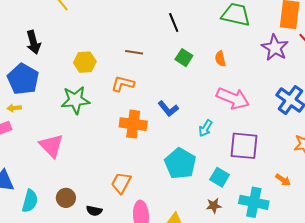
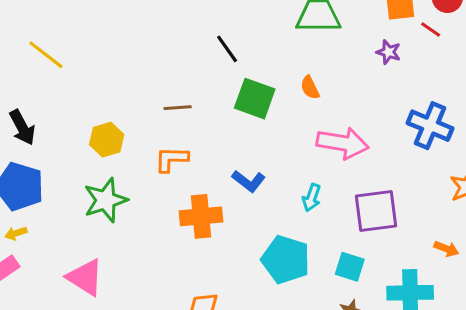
purple star: (275, 48) -> (389, 52), size x0.6
green square: (184, 58) -> (255, 99), size x1.5

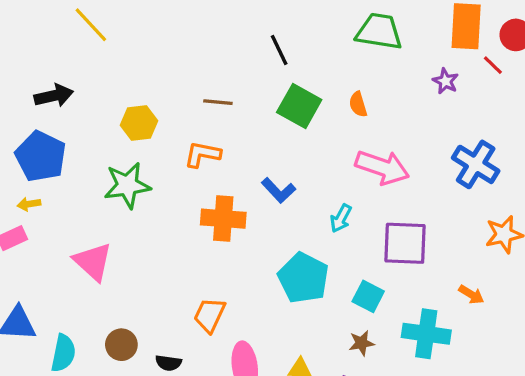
black arrow: (22, 127) -> (54, 96), turned -84

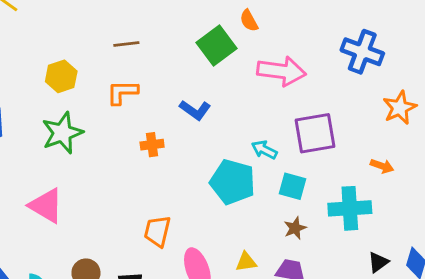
green square: (299, 106) -> (217, 45), moved, turned 36
cyan arrow: (341, 218) -> (264, 150), moved, turned 100
orange cross: (223, 219) -> (152, 145), size x0.6

